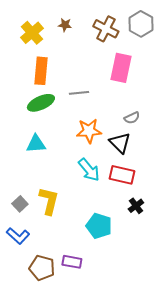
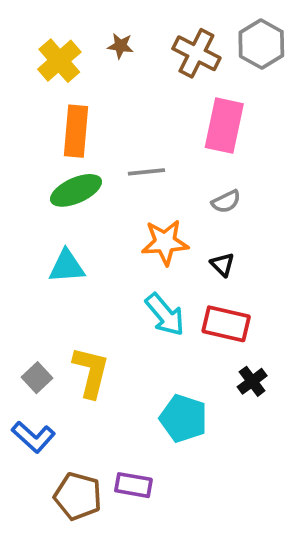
gray semicircle: (132, 118) -> (226, 202), moved
black triangle: (120, 143) -> (222, 265), size x0.6

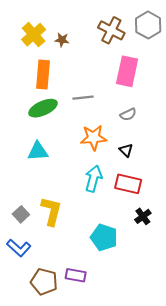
brown star: (120, 46) -> (62, 40), moved
cyan arrow: (165, 315) -> (93, 179), turned -125

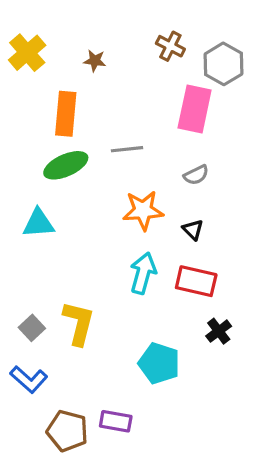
gray hexagon: (148, 25) -> (224, 64), moved
brown cross: (111, 30) -> (170, 46), size x0.7
yellow cross: (34, 35) -> (27, 53), moved
cyan triangle: (38, 151) -> (38, 223), moved

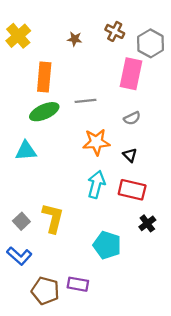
brown star: (95, 61) -> (75, 39), moved

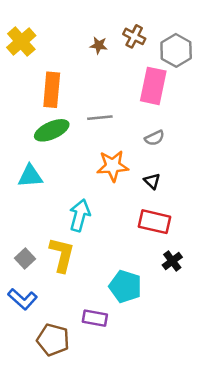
brown star: (75, 39) -> (99, 45), moved
cyan arrow: (96, 184) -> (80, 215), moved
purple rectangle: (78, 284) -> (95, 318), moved

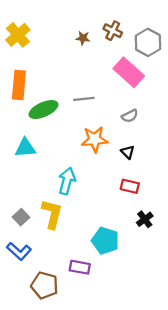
pink rectangle: (153, 86) -> (129, 72), turned -60
orange rectangle: (52, 90) -> (19, 85), moved
red rectangle: (155, 222) -> (130, 186), size x0.7

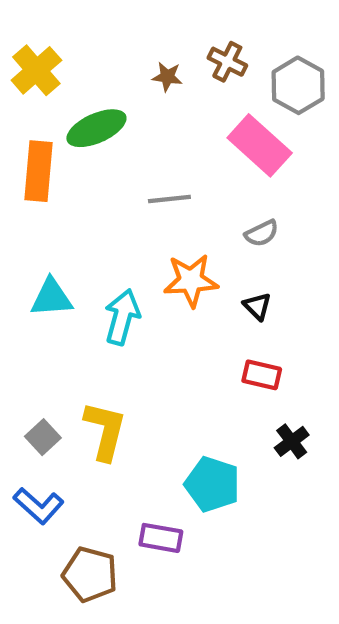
green ellipse: (43, 110) -> (96, 128), moved
cyan arrow: (67, 181) -> (122, 317), moved

